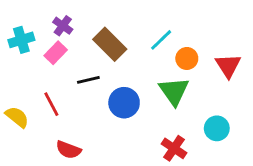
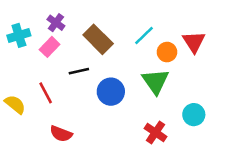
red triangle: (228, 66) -> (194, 42), moved

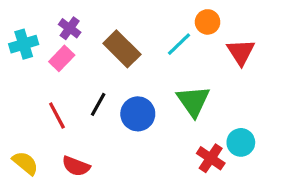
orange circle: (167, 52) -> (208, 22), moved
black line: (79, 71) -> (98, 104), moved, turned -48
yellow semicircle: (15, 104) -> (25, 163), moved
red cross: (156, 132) -> (211, 158), moved

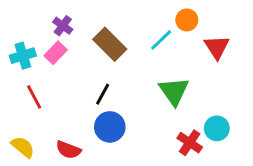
cyan cross: (24, 44) -> (23, 56), moved
black line: (98, 104) -> (103, 94), moved
blue circle: (138, 114) -> (110, 127), moved
red line: (57, 115) -> (34, 97), moved

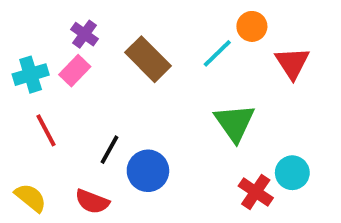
black line: (103, 94) -> (109, 150), moved

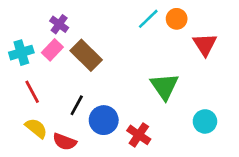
cyan line: (217, 53) -> (148, 19), moved
brown rectangle: (148, 59) -> (86, 55), moved
red cross: (256, 192) -> (139, 135), moved
yellow semicircle: (31, 198) -> (36, 128), moved

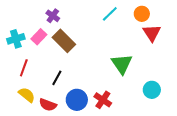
orange circle: (177, 19) -> (142, 14), moved
purple cross: (59, 24) -> (53, 16), moved
red line: (32, 92) -> (24, 68), turned 48
blue circle: (104, 120) -> (77, 100), moved

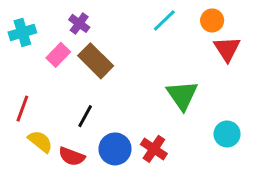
cyan cross: (16, 39) -> (22, 32), moved
red line: (24, 68) -> (22, 109), moved

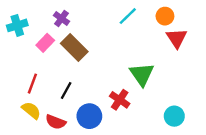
red line: (22, 109) -> (32, 84), moved
cyan circle: (227, 134) -> (174, 116), moved
red cross: (154, 149) -> (120, 100), moved

